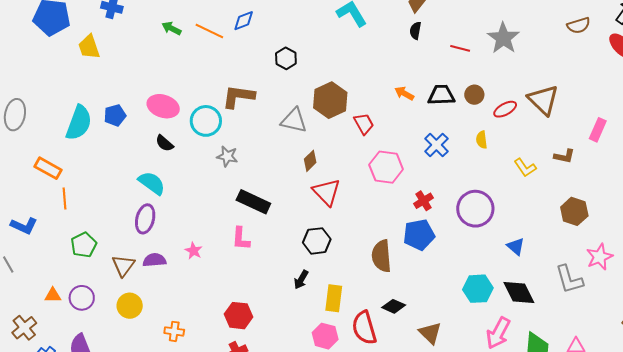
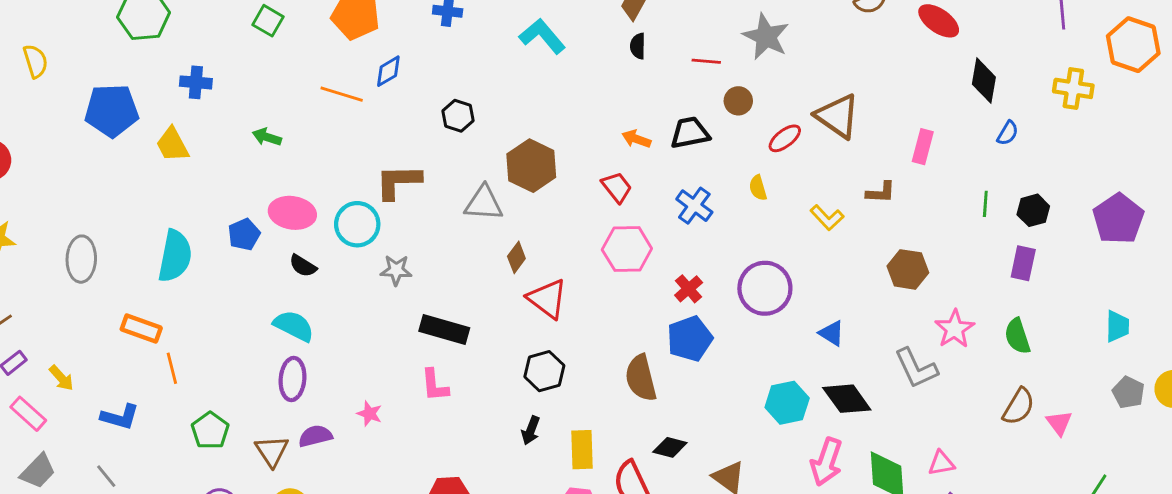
green arrow: (171, 28) -> (267, 137), moved
brown circle: (474, 95) -> (738, 101), moved
blue pentagon: (115, 115) -> (244, 234), moved
red trapezoid: (364, 124) -> (617, 187), moved

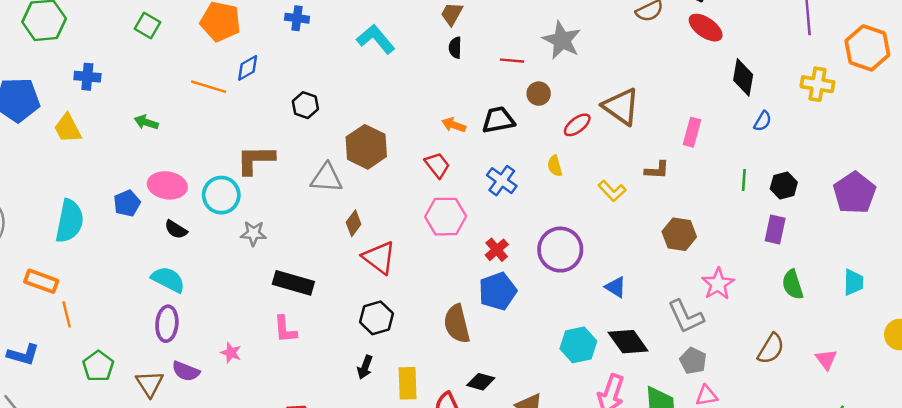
green semicircle: (1017, 336) -> (793, 285), moved
gray pentagon: (1128, 392) -> (693, 361), moved
pink triangle: (1059, 423) -> (826, 359), moved
purple semicircle: (315, 436) -> (186, 371), turned -144

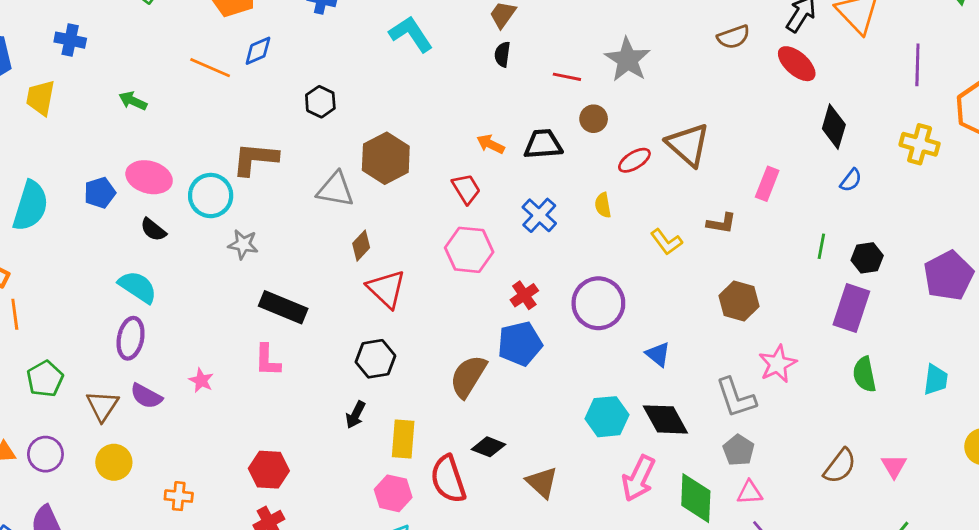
yellow trapezoid: (68, 128) -> (40, 98), turned 32
purple rectangle: (775, 230) -> (851, 308), size x1.4
brown semicircle: (457, 324) -> (468, 376), turned 39
brown semicircle: (771, 349) -> (840, 466), moved

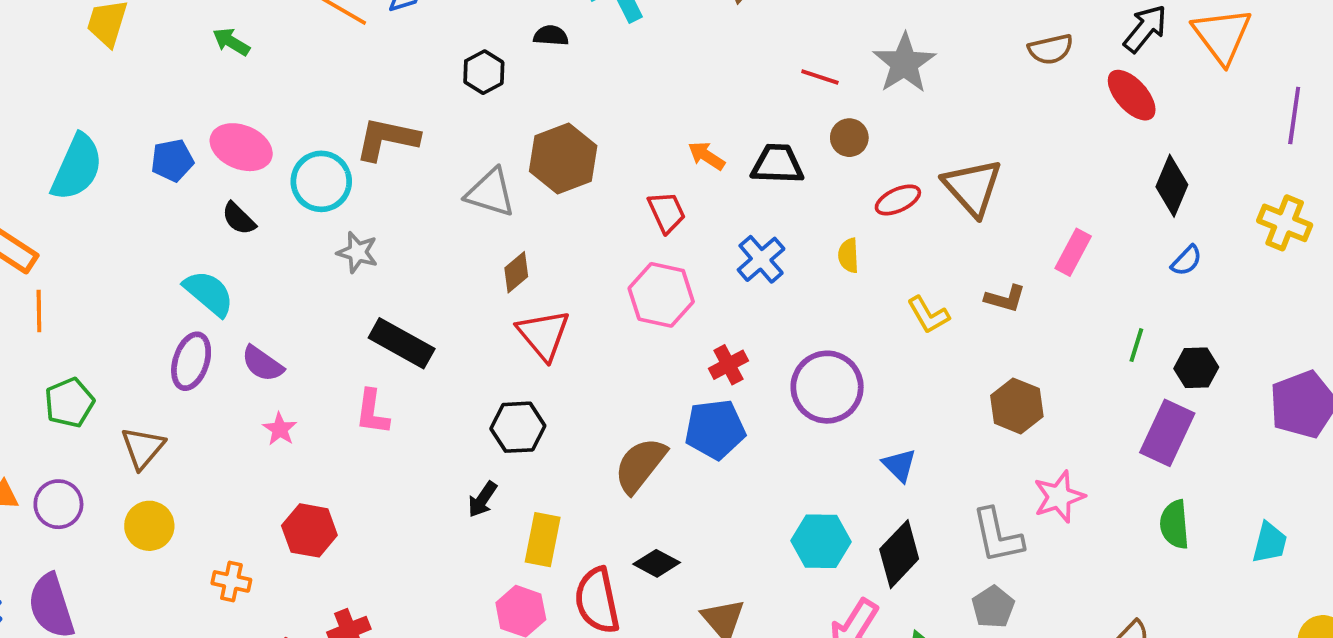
black semicircle: (502, 54) -> (551, 36), moved, turned 80
purple semicircle: (146, 396) -> (262, 364), moved
black diamond: (665, 419) -> (899, 554), turned 66
red hexagon: (269, 470) -> (309, 530), moved

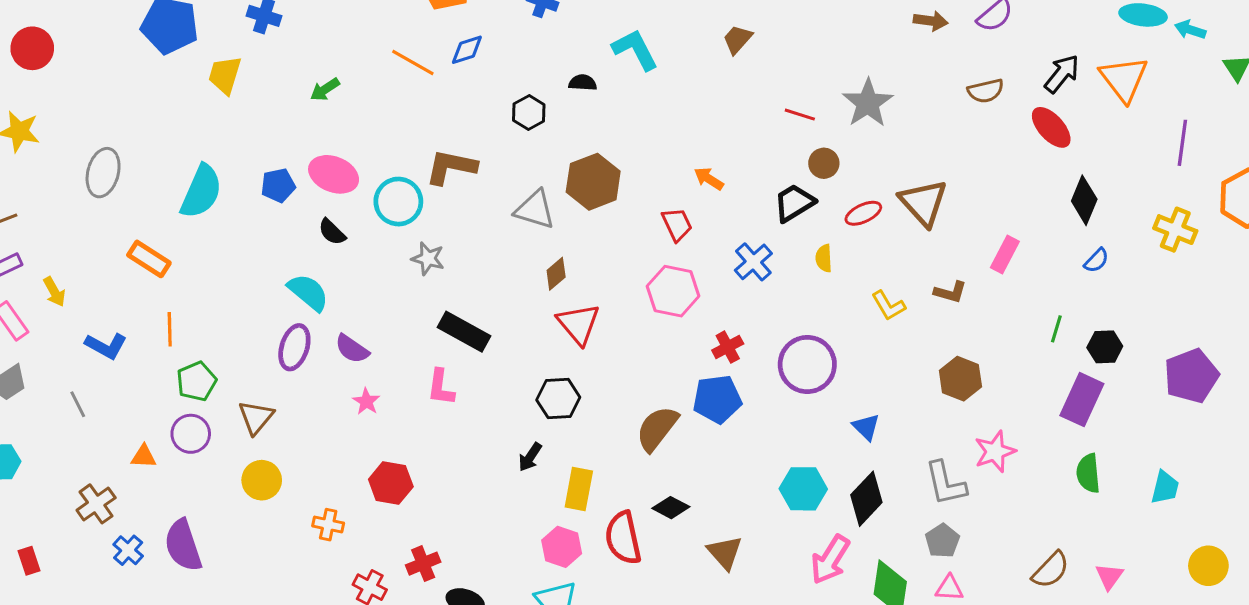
green arrow: (231, 42) -> (325, 90), turned -64
black trapezoid: (777, 164) -> (794, 203), moved, turned -33
orange line: (39, 311) -> (170, 329), moved
purple circle: (58, 504) -> (191, 434), moved

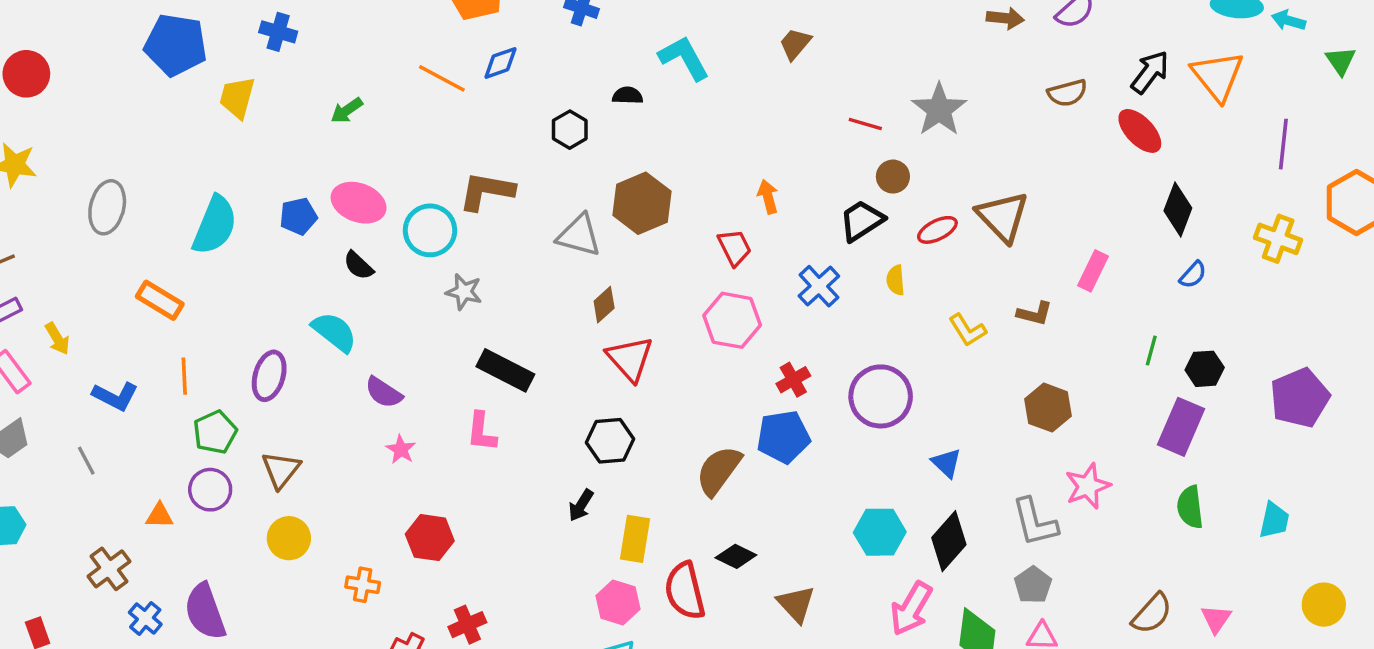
orange arrow: (709, 179) -> (768, 197), turned 44
purple ellipse: (294, 347) -> (269, 376), moved

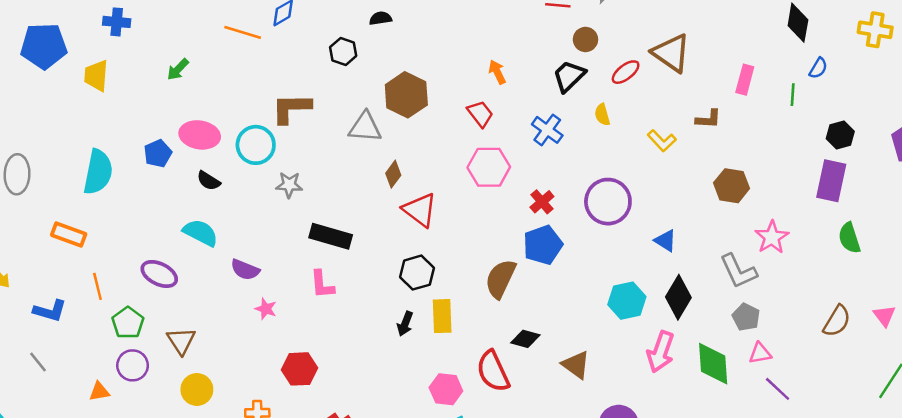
green line: (1151, 351) -> (793, 95), moved
purple ellipse: (269, 376) -> (159, 274), turned -69
yellow rectangle: (635, 539) -> (442, 316), moved

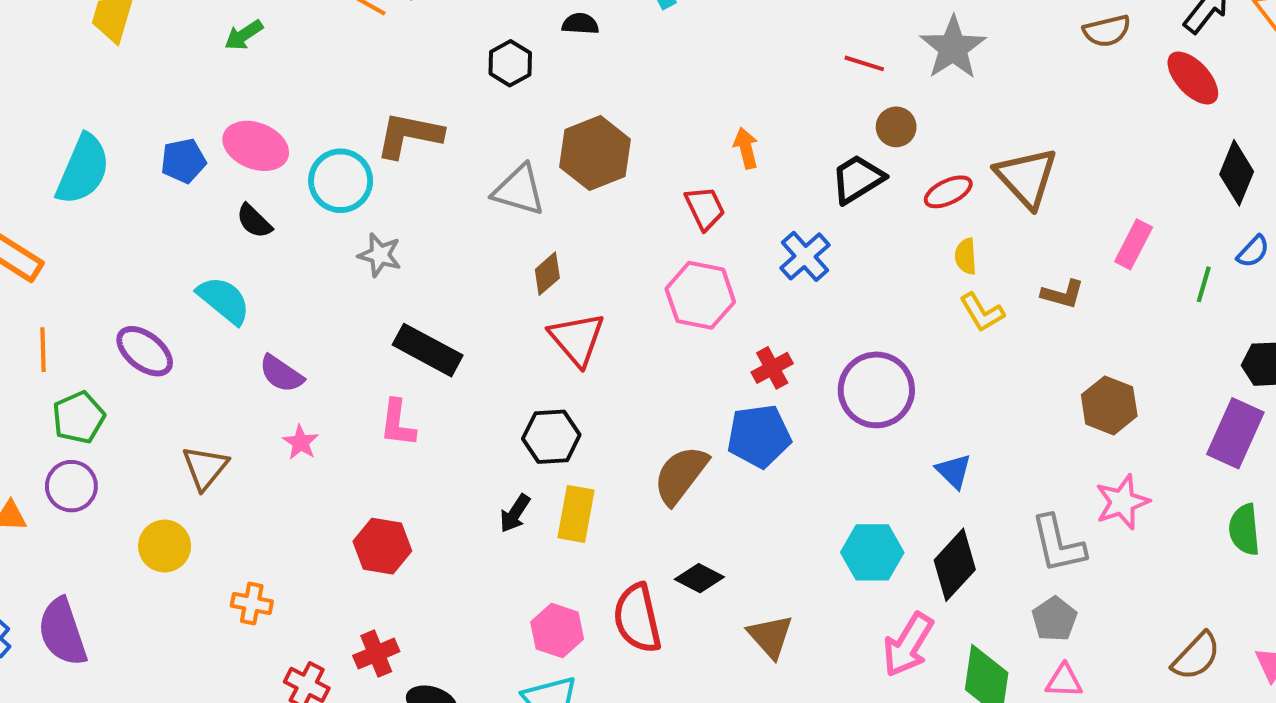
yellow semicircle: (602, 115) -> (966, 256), moved
brown hexagon: (732, 186) -> (1109, 405), moved
brown triangle: (181, 341) -> (205, 468), moved
red hexagon: (299, 369) -> (382, 546), moved

